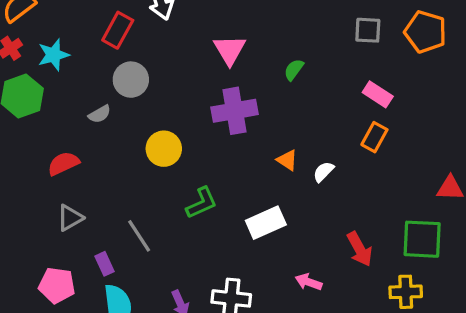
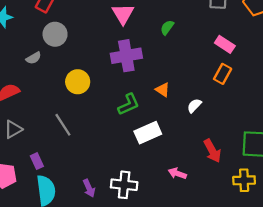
white semicircle: (323, 172) -> (194, 106), moved
green L-shape: (202, 203) -> (129, 104), moved
gray line: (139, 236) -> (63, 125), moved

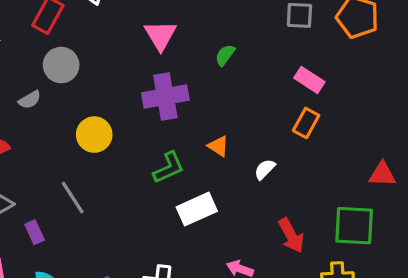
purple rectangle: (37, 161) -> (35, 232), moved

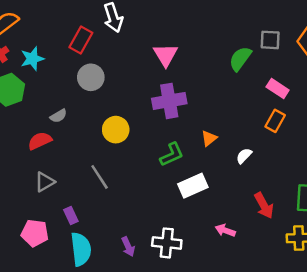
green semicircle: (225, 55) -> (240, 59), moved, size x1.5
gray semicircle: (30, 100) -> (58, 116), moved
orange triangle: (218, 146) -> (209, 138), turned 49
purple rectangle: (35, 232) -> (71, 216), moved

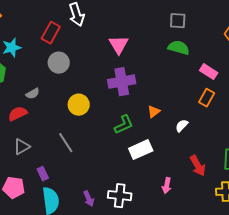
gray square: (270, 40) -> (178, 21), moved
green semicircle: (240, 59) -> (179, 48), turned 70
pink arrow: (225, 230) -> (167, 186), turned -98

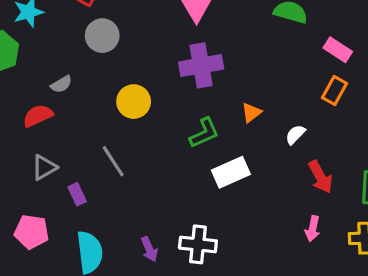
red arrow: (198, 166) -> (320, 177), moved
purple rectangle: (43, 174) -> (77, 194), moved
pink arrow: (167, 186) -> (313, 229), moved

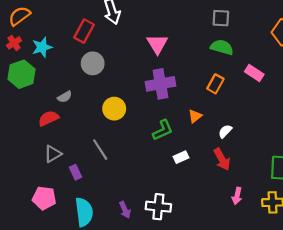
orange rectangle: (335, 91) -> (215, 84), moved
white rectangle: (231, 172) -> (181, 157), size x0.6
red arrow: (320, 177) -> (222, 159), moved

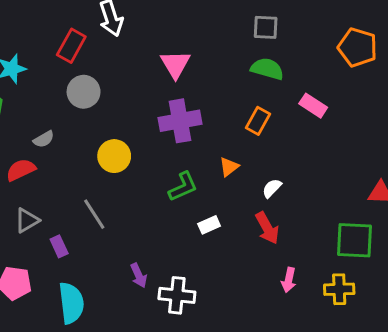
purple arrow: (125, 210) -> (139, 275), moved

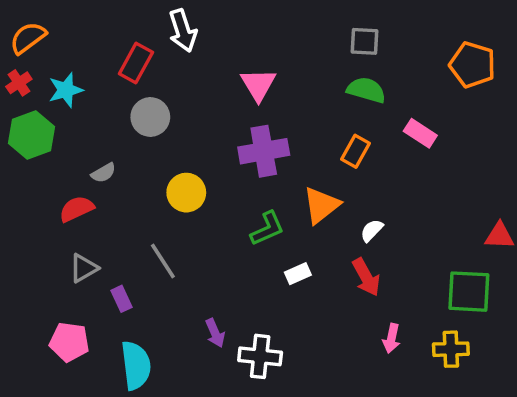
orange triangle: (229, 167) -> (321, 205), size x1.6

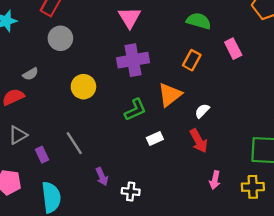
pink rectangle: (420, 133) -> (233, 49), turned 30
gray line: (163, 261) -> (74, 143), moved
white cross: (260, 356) -> (131, 192), size x0.7

